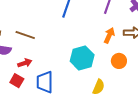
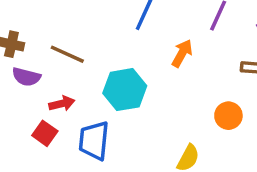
orange arrow: (109, 35) -> (182, 53), moved
cyan hexagon: (82, 58) -> (125, 90), moved

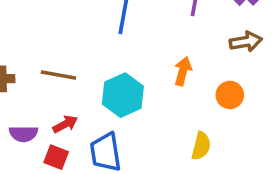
orange arrow: (182, 53) -> (183, 71), moved
purple semicircle: (26, 77) -> (23, 134), moved

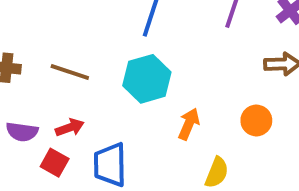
orange arrow: (183, 71) -> (189, 124), moved
cyan hexagon: (123, 95) -> (147, 79), moved

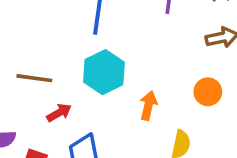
red arrow: (70, 128) -> (59, 113), moved

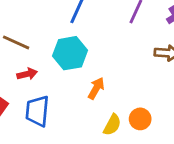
orange circle: (208, 92) -> (140, 119), moved

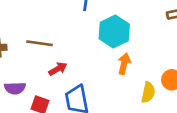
cyan hexagon: (70, 53) -> (114, 32), moved

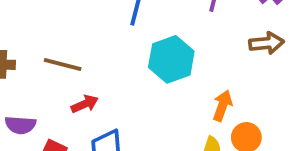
orange arrow: (124, 64) -> (222, 106), moved

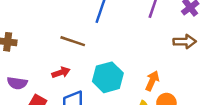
cyan hexagon: (171, 59) -> (108, 77), moved
brown line: (63, 64) -> (73, 41), moved

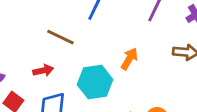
orange arrow: (152, 81) -> (129, 59), moved

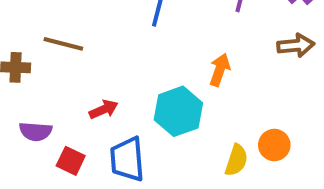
brown line: (60, 37) -> (63, 44), moved

